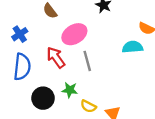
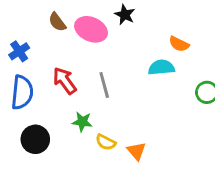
pink ellipse: (74, 34) -> (91, 29), moved, turned 55
black circle: (43, 98) -> (35, 139), moved

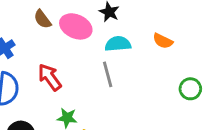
cyan semicircle: (161, 67) -> (118, 44), moved
gray line: (104, 85) -> (108, 74), moved

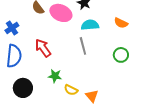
green circle: (190, 89) -> (121, 55), moved

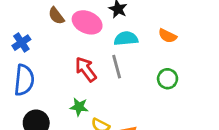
red arrow: (43, 48) -> (86, 69), moved

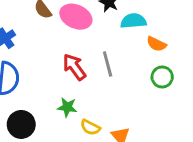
orange semicircle: (168, 36) -> (156, 44), moved
cyan semicircle: (126, 39) -> (133, 21), moved

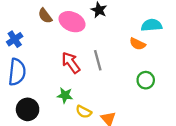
cyan semicircle: (133, 21) -> (152, 25), moved
green circle: (162, 77) -> (146, 80), moved

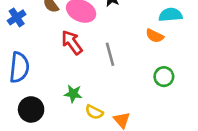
blue cross: (15, 39) -> (17, 17), moved
red arrow: (71, 63) -> (72, 42), moved

